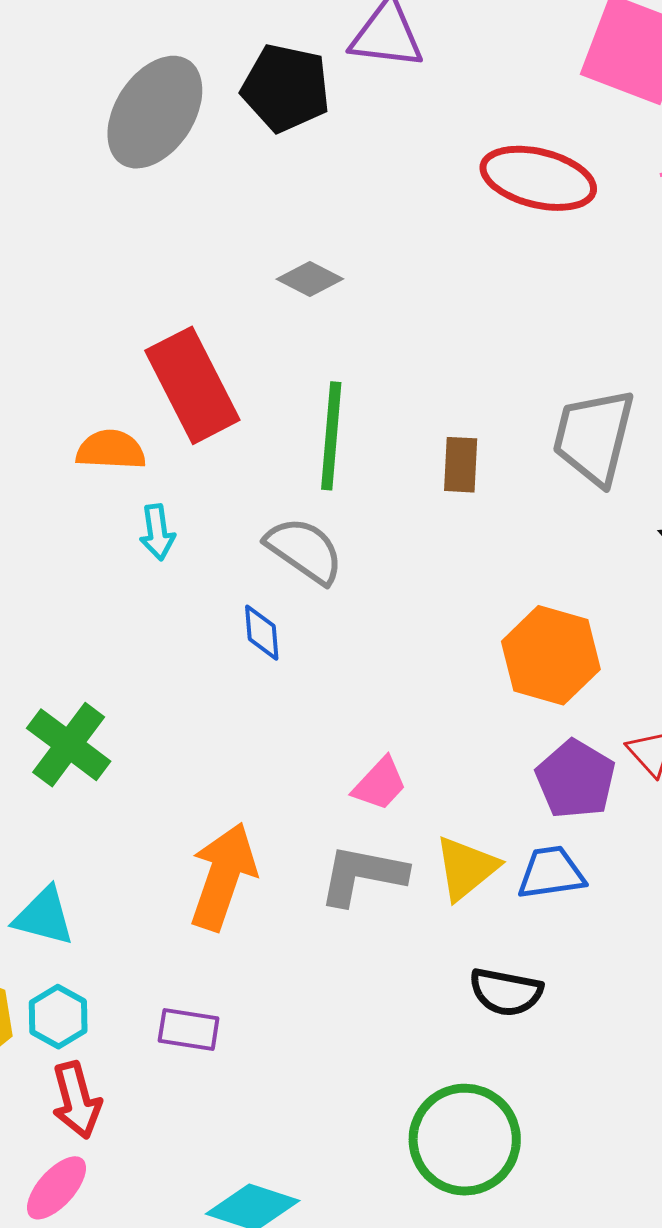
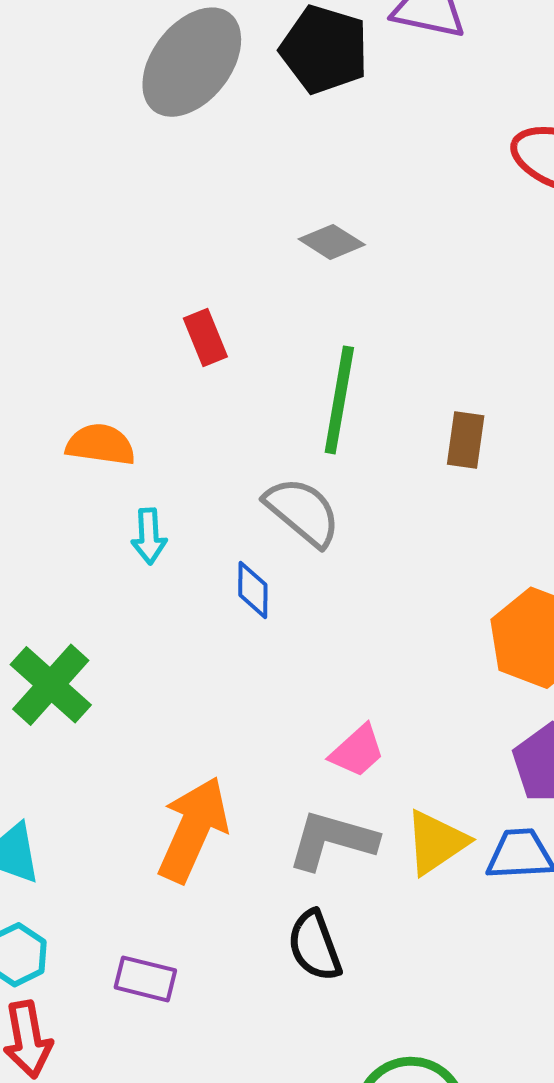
red rectangle: (192, 385) -> (205, 337), size x0.5
orange semicircle: (111, 450) -> (101, 445), moved
cyan arrow: (157, 532) -> (149, 536), moved
black semicircle: (506, 992) -> (315, 946), moved, turned 54

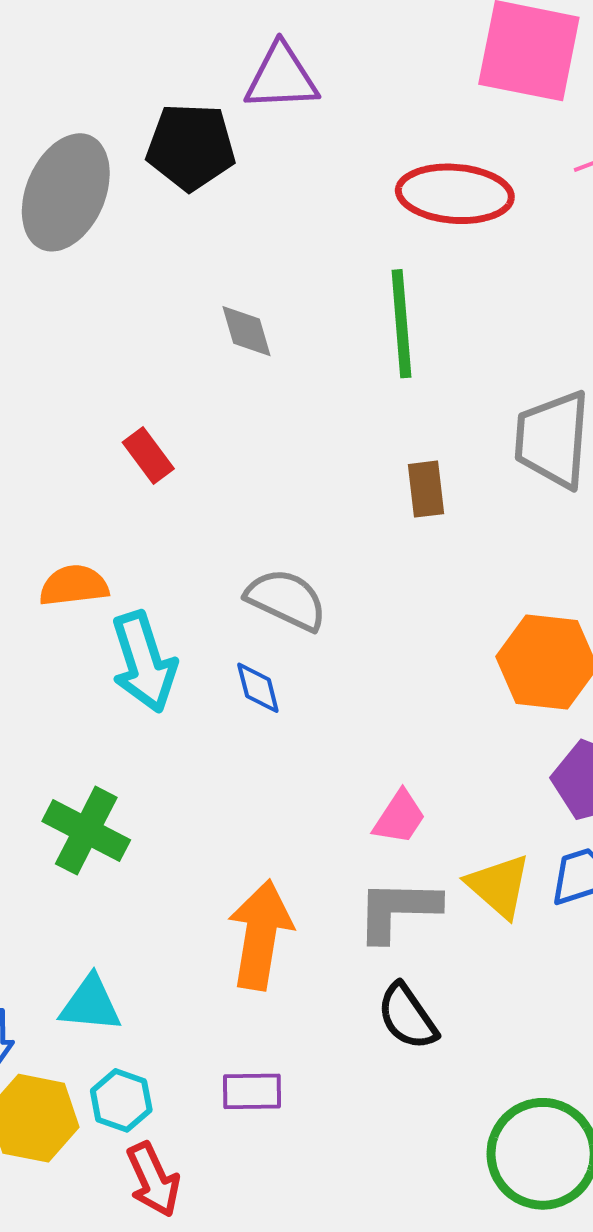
gray diamond: (332, 242) -> (246, 331), turned 56
green line: (339, 400) -> (401, 324), moved
cyan arrow: (149, 536) -> (144, 662), size x1.8
yellow triangle: (436, 842) -> (499, 886), turned -30

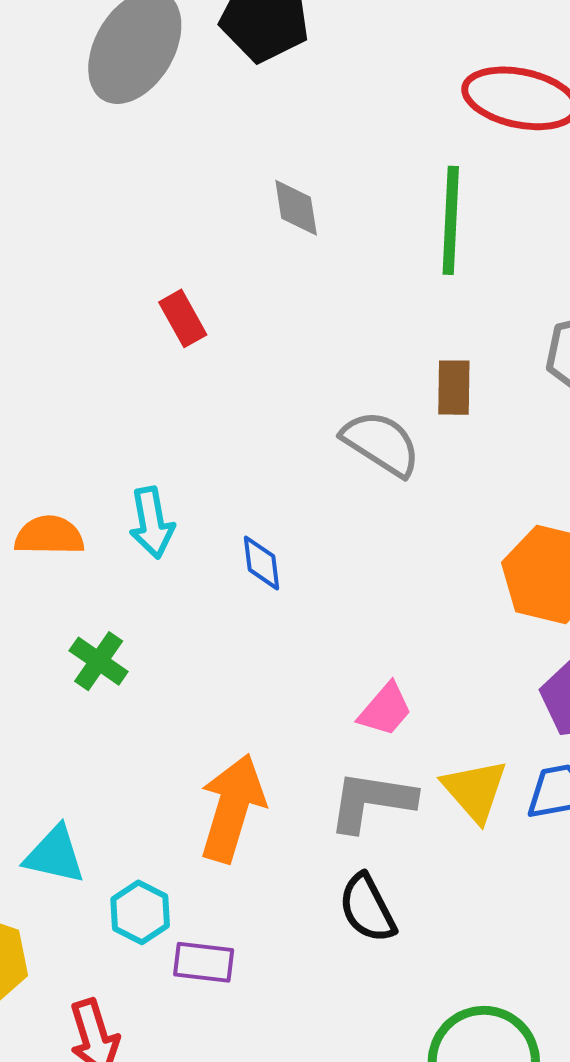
orange semicircle: (74, 586) -> (49, 536), moved
gray semicircle: (286, 600) -> (381, 443), moved
cyan arrow: (144, 662) -> (152, 523), size x0.7
green cross: (86, 831) -> (99, 661), moved, size x0.7
cyan hexagon: (121, 1100) -> (140, 912), moved

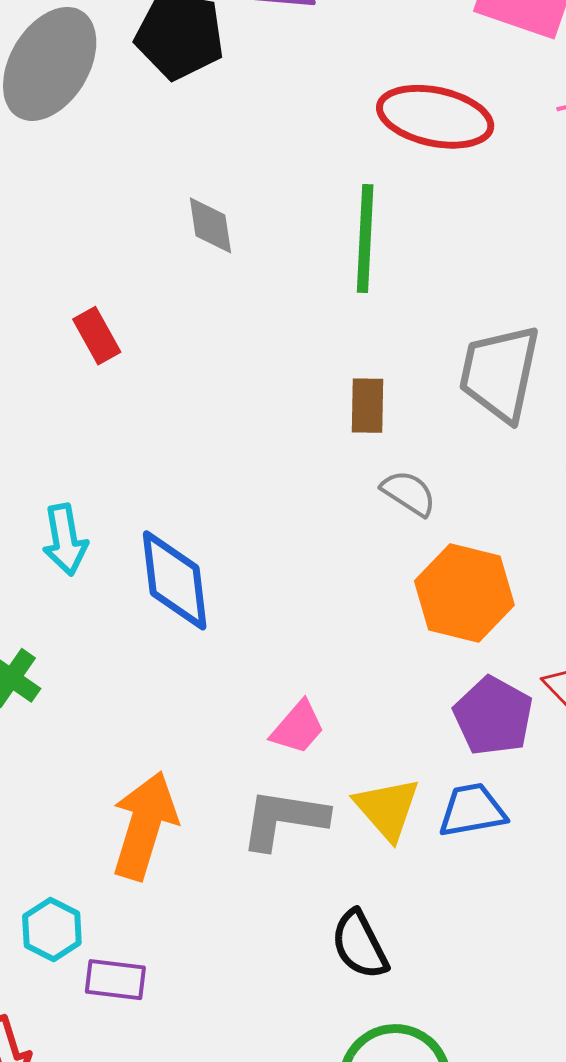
gray semicircle: (381, 443) -> (409, 493), moved, size x0.7
blue diamond: (262, 563) -> (175, 580), size x1.8
black semicircle: (367, 908) -> (360, 945), moved

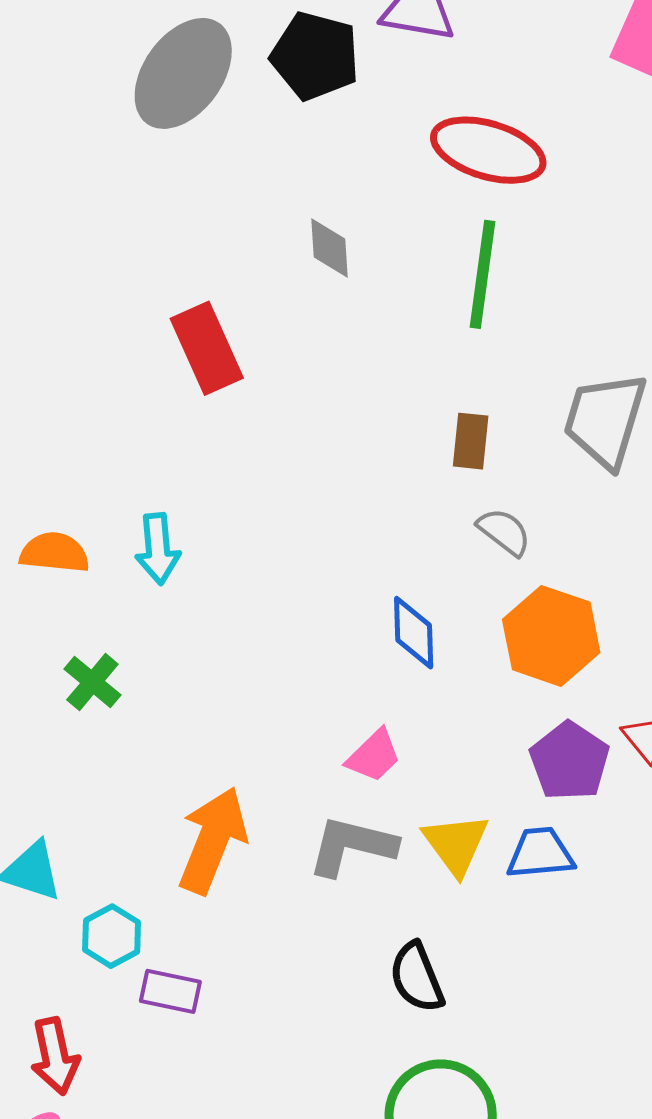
red ellipse: (435, 117) -> (488, 150), moved
red rectangle: (97, 336) -> (207, 348), size x1.6
blue diamond: (175, 580) -> (414, 633), moved, size x0.7

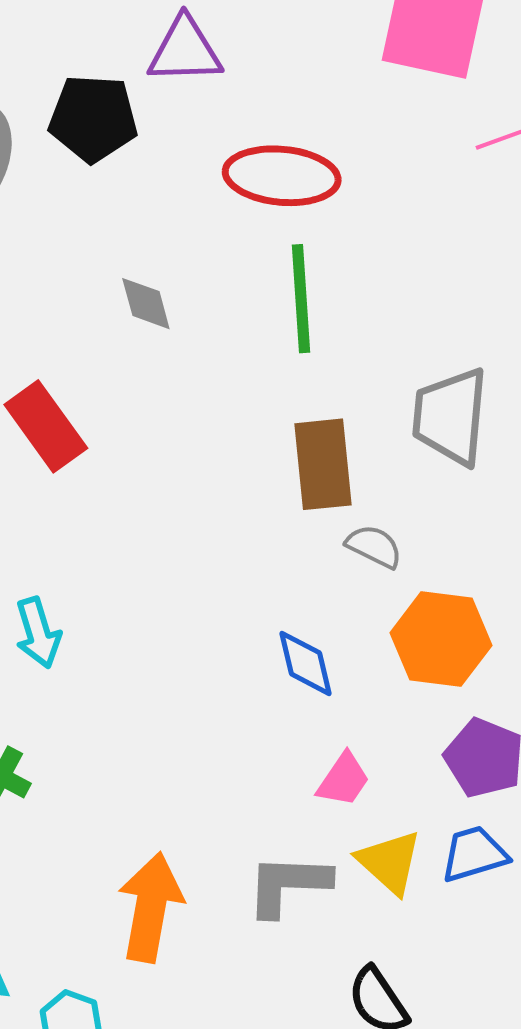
brown rectangle: (471, 441) -> (323, 464), size x1.6
pink trapezoid: (374, 756) -> (343, 780), moved

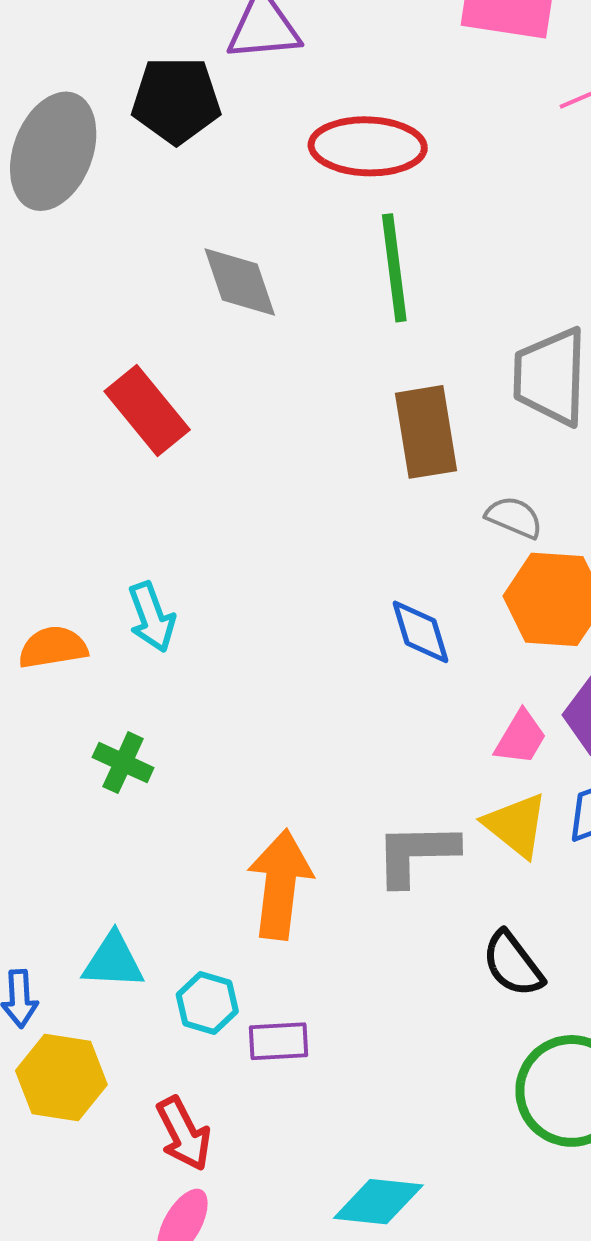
gray diamond: (146, 304) -> (240, 282), size x1.4
gray semicircle: (374, 546) -> (514, 517), moved
pink trapezoid: (343, 780) -> (521, 738), moved

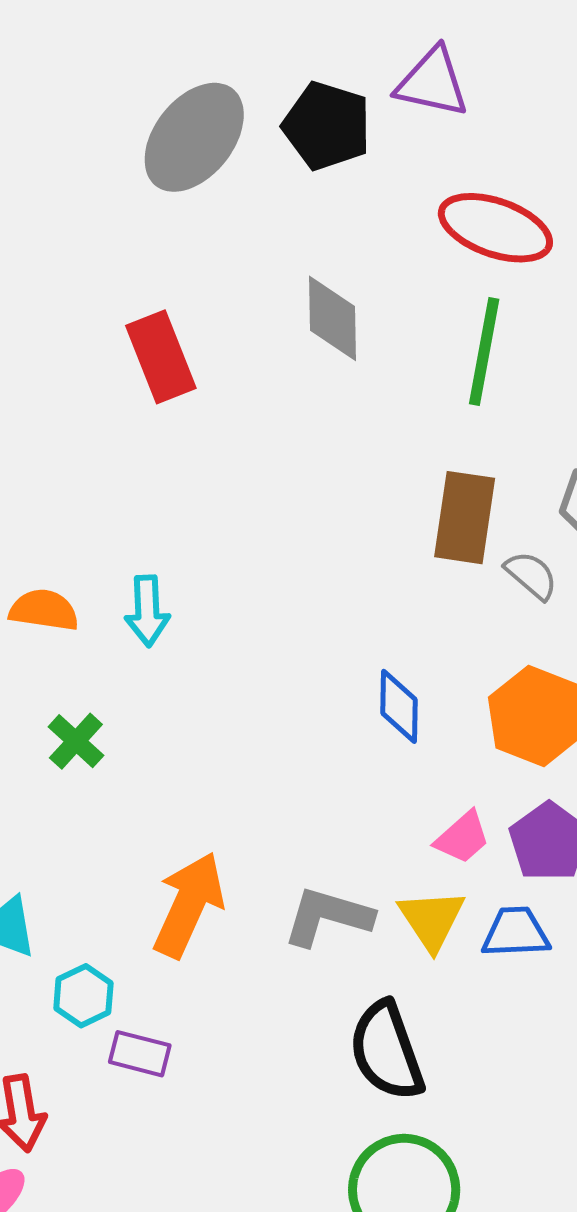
red rectangle: (147, 411) -> (161, 357), moved
gray semicircle: (514, 517) -> (531, 575), moved
black semicircle: (513, 964) -> (387, 1051), size x1.4

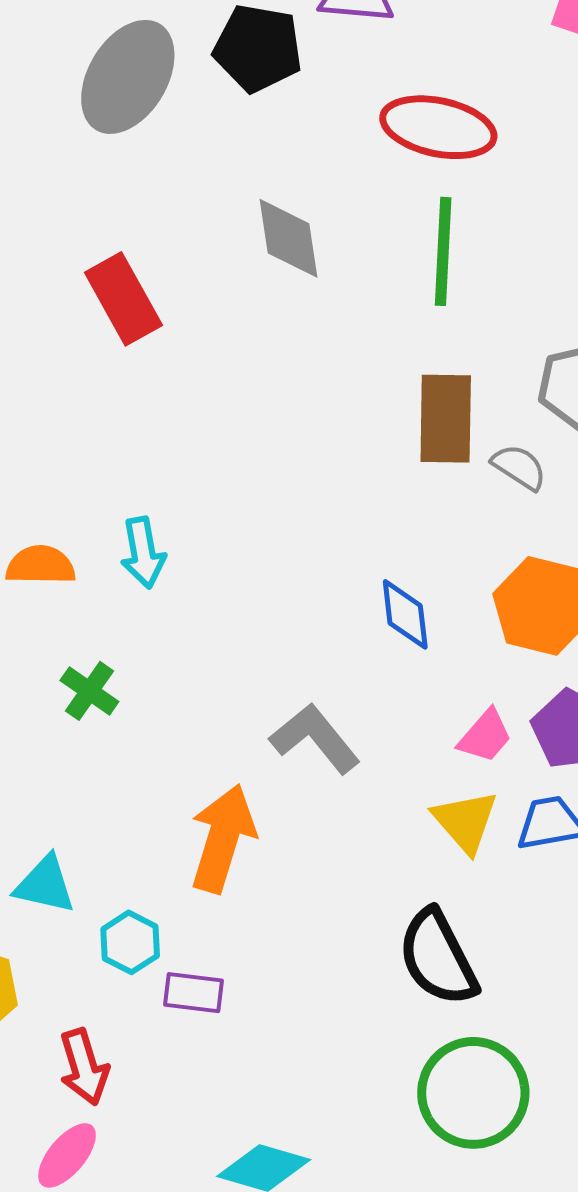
gray L-shape: (328, 917) -> (315, 738), moved, turned 42

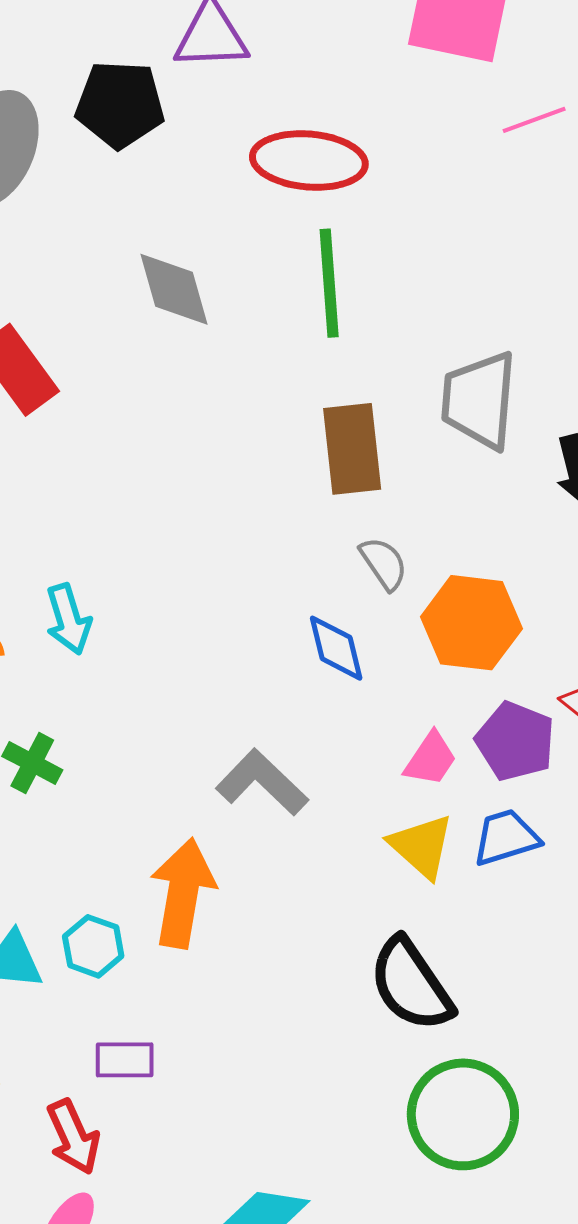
gray semicircle: (519, 467) -> (384, 563), moved, turned 30
cyan hexagon: (130, 942) -> (93, 946), moved
purple rectangle: (193, 993) -> (125, 1060), moved

